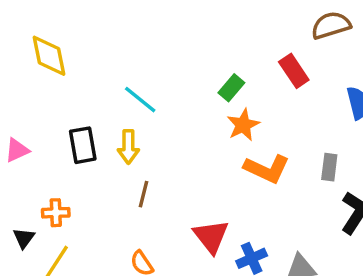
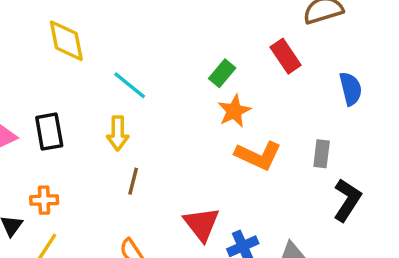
yellow diamond: (49, 56) -> (66, 41), moved
black rectangle: (83, 145) -> (49, 132), moved

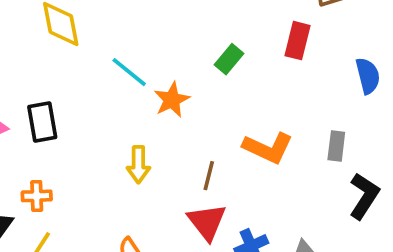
red rectangle: (286, 56) -> (298, 41), turned 48
orange star: (234, 111) -> (172, 100), moved
yellow arrow: (118, 133) -> (138, 165), moved
brown line: (133, 181) -> (209, 176), moved

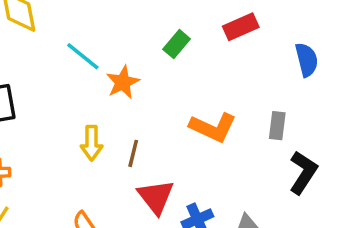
red rectangle: (298, 41) -> (241, 27), turned 52
brown line: (209, 176) -> (133, 153), moved

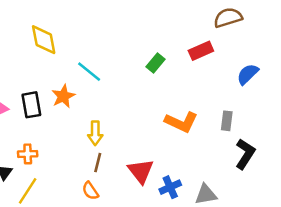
blue semicircle: (307, 60) -> (248, 74), turned -120
orange star: (123, 82) -> (63, 96), moved
brown line: (133, 153) -> (98, 163), moved

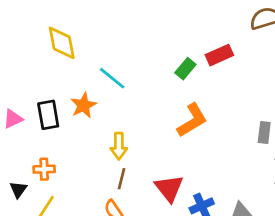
red rectangle: (201, 51) -> (219, 55), moved
orange L-shape: (181, 122) -> (192, 120), moved, turned -56

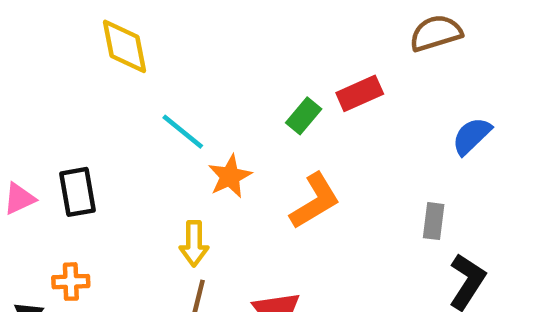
yellow diamond: (62, 43) -> (125, 46), moved
orange star: (84, 105) -> (230, 176), moved

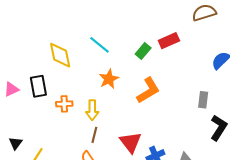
yellow diamond: (125, 46) -> (60, 55), moved
cyan line: (183, 132) -> (99, 45), moved
orange cross: (71, 282) -> (64, 104), moved

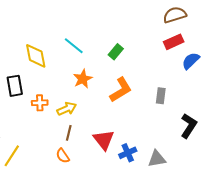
red rectangle: (169, 41) -> (174, 42), moved
gray rectangle: (203, 100) -> (161, 96), moved
yellow arrow: (92, 110) -> (67, 109), turned -114

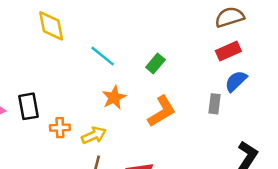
yellow diamond: (36, 56) -> (51, 26), moved
blue semicircle: (191, 61) -> (236, 81), moved
gray rectangle: (161, 96) -> (215, 104), moved

